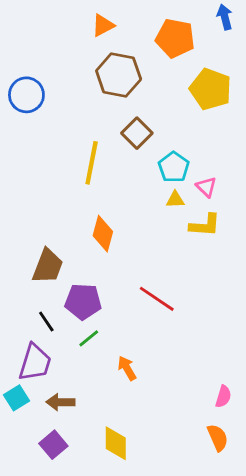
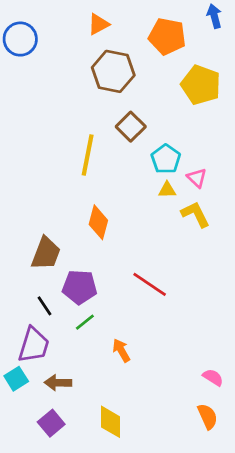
blue circle: (26, 95) -> (20, 39), moved
yellow L-shape: (205, 225) -> (195, 214), turned -120
pink semicircle: (223, 397) -> (213, 377), turned -75

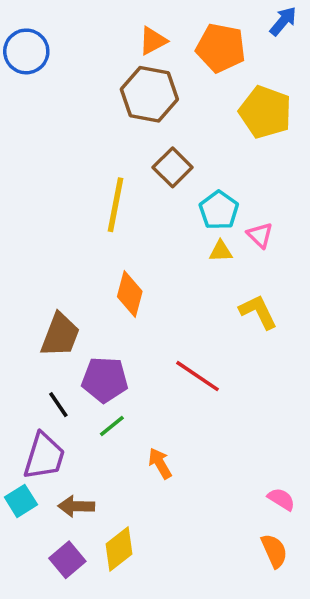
blue arrow: (214, 16) -> (283, 21), turned 55
orange triangle: (98, 24) -> (153, 41), moved
yellow L-shape: (195, 214) -> (258, 312), moved
yellow diamond: (111, 422) -> (119, 549), moved, turned 52

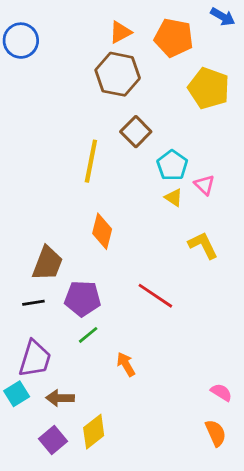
blue arrow: (283, 21) -> (223, 17), turned 80
yellow triangle: (221, 251) -> (174, 198), turned 36
black line: (58, 405) -> (33, 303), moved, turned -65

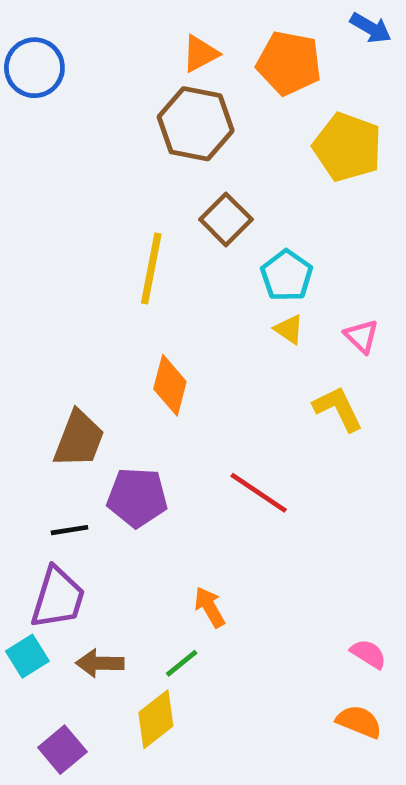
pink triangle: (204, 185) -> (361, 336), moved
black line: (33, 303) -> (69, 530), moved
green line: (88, 335) -> (182, 663), moved
orange semicircle: (216, 433) -> (359, 722), turned -44
purple square: (53, 440) -> (62, 750), moved

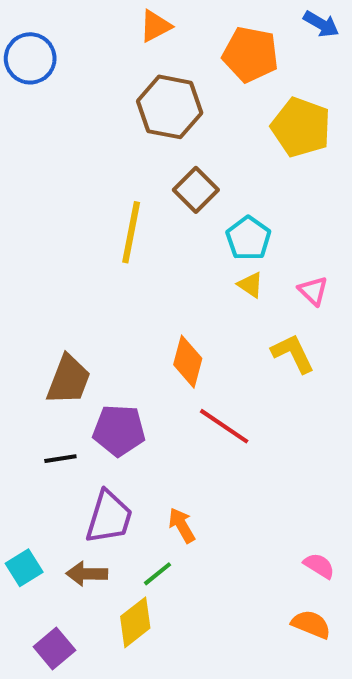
orange triangle: (200, 54) -> (155, 26), moved
orange diamond: (170, 385) -> (188, 362), moved
purple trapezoid: (58, 598) -> (109, 517), moved

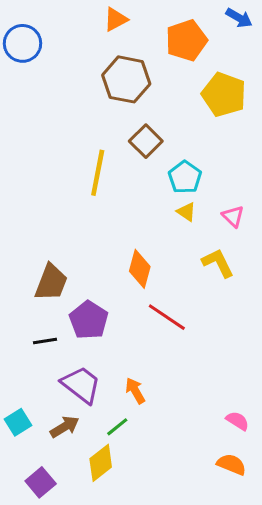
orange pentagon: (250, 54) -> (186, 40), turned -30
purple pentagon: (119, 430) -> (89, 320), turned 30
purple trapezoid: (109, 517) -> (81, 385), turned -69
brown arrow: (87, 574) -> (65, 427), turned 148

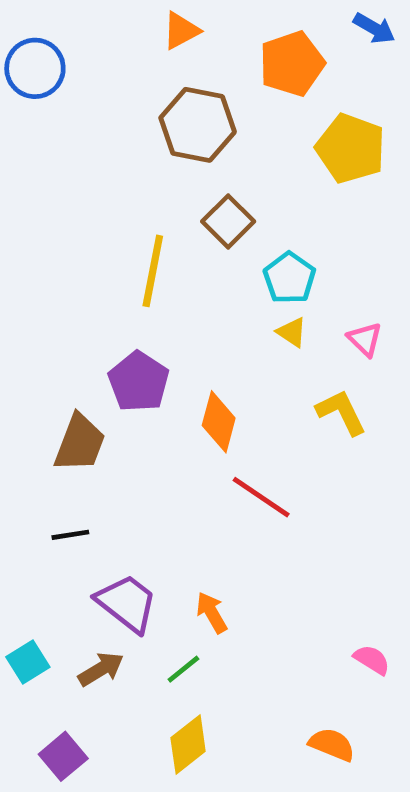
purple pentagon: (89, 320) -> (139, 382), moved
yellow diamond: (101, 463) -> (188, 744), moved
orange semicircle: (231, 464) -> (332, 744), moved

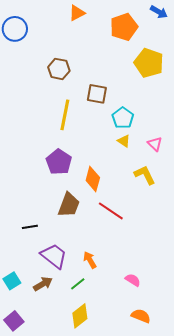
brown hexagon: (198, 125) -> (59, 69), moved, size x0.7
brown square: (228, 221) -> (97, 94), turned -35
brown trapezoid: (80, 443) -> (69, 205), moved
pink semicircle: (372, 660) -> (133, 280), moved
purple square: (63, 756) -> (14, 321), moved

